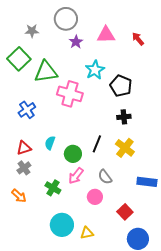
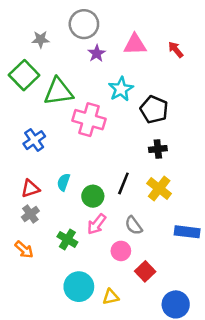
red square: (125, 212) -> (145, 271), moved

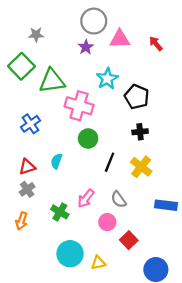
gray circle: (84, 24) -> (94, 21), moved
green circle: (93, 196) -> (88, 139), moved
orange arrow: (24, 250) -> (21, 221), turned 66

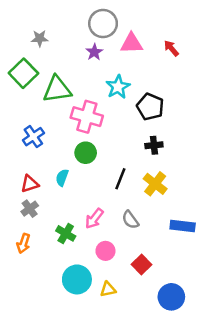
green circle: (88, 139) -> (86, 153), moved
pink circle: (107, 222) -> (105, 251), moved

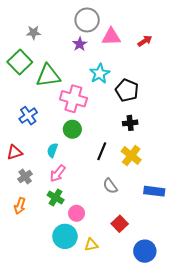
red arrow: (171, 48) -> (145, 41), turned 96
red triangle: (30, 184) -> (15, 152), moved
pink arrow: (94, 219) -> (58, 173), moved
pink circle: (105, 251) -> (77, 213), moved

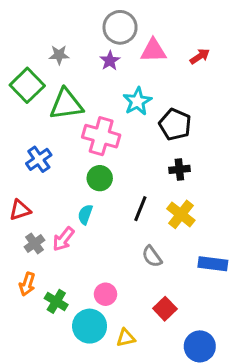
gray star: (33, 33) -> (59, 55), moved
cyan semicircle: (52, 150) -> (85, 214), moved
pink arrow: (58, 173) -> (63, 239), moved
green cross: (56, 198) -> (56, 301), moved

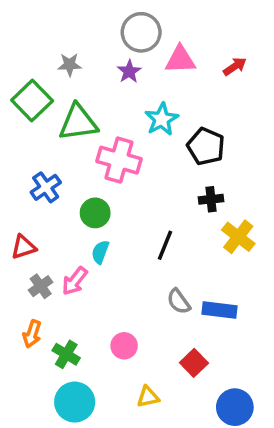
green circle: (100, 178) -> (95, 213), moved
yellow cross: (181, 214) -> (238, 237), moved
blue rectangle: (213, 264) -> (219, 310), moved
cyan circle: (90, 326) -> (75, 402), moved

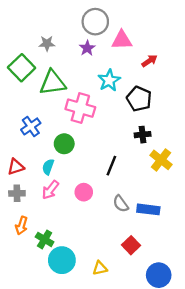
red arrow: (235, 66) -> (149, 61), moved
cyan semicircle: (100, 252) -> (48, 167), moved
gray cross: (41, 286) -> (17, 193), moved, turned 35
pink circle: (124, 346) -> (84, 192), moved
cyan circle: (75, 402) -> (62, 260), moved

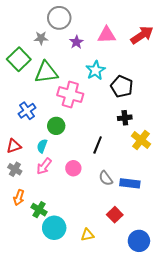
gray circle: (95, 22) -> (59, 18), moved
red arrow: (149, 61) -> (142, 35), moved, size x1.6
gray cross: (17, 193) -> (15, 169), turned 32

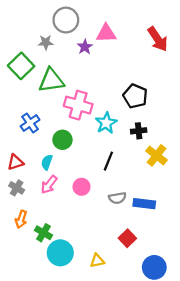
pink triangle: (107, 35) -> (106, 33), moved
red arrow: (142, 35) -> (158, 39), turned 90
cyan star: (96, 70) -> (106, 123), moved
gray semicircle: (106, 178) -> (117, 198), turned -63

